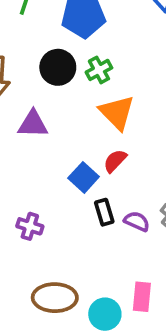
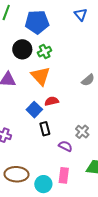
orange triangle: (117, 112) -> (41, 76), moved
red semicircle: (115, 161) -> (52, 101), turned 32
purple semicircle: (137, 221) -> (65, 146), moved

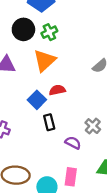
orange triangle: (41, 76) -> (45, 61), turned 30

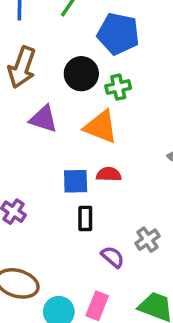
orange triangle: (45, 61) -> (101, 127), turned 50
blue square: (37, 100) -> (76, 181), turned 30

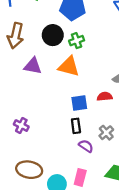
red semicircle: (109, 174) -> (105, 97), moved
blue square: (76, 181) -> (79, 103), moved
black rectangle: (85, 218) -> (76, 126), moved

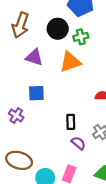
orange triangle: (69, 66) -> (70, 62), turned -40
blue square: (79, 103) -> (36, 93), moved

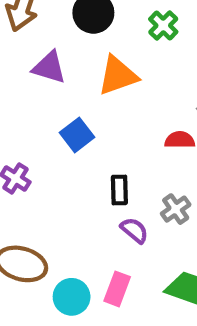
green cross: (81, 37) -> (163, 25), moved, turned -32
blue square: (36, 93) -> (77, 135), moved, turned -35

